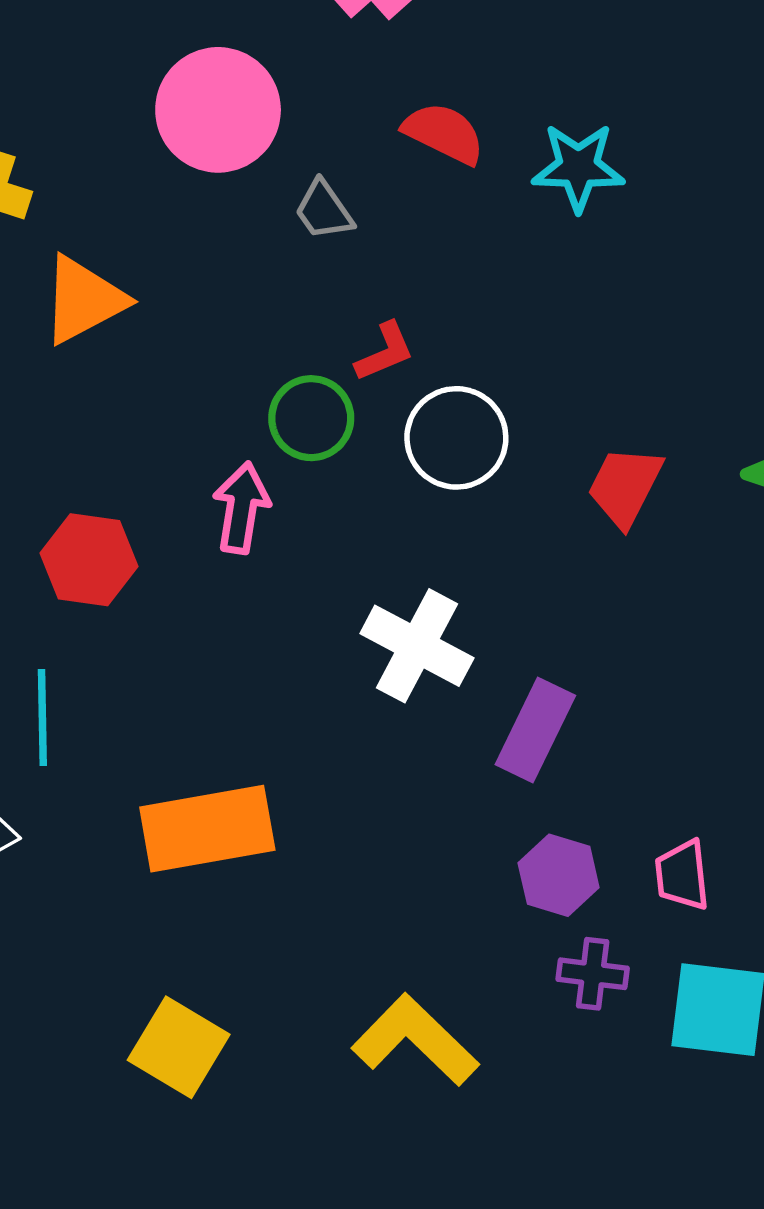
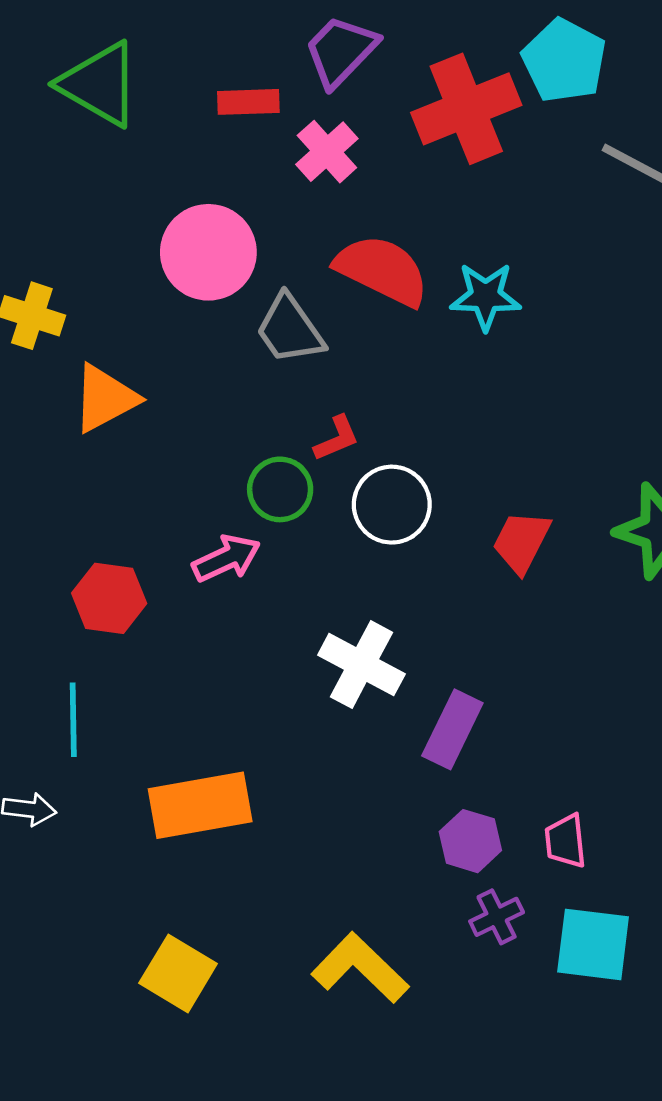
red semicircle: (444, 133) -> (382, 270), size x1.5
gray trapezoid: (324, 210) -> (290, 329), size x1.5
pink arrow: (241, 508) -> (226, 558), turned 56
purple cross: (593, 974) -> (497, 917), turned -33

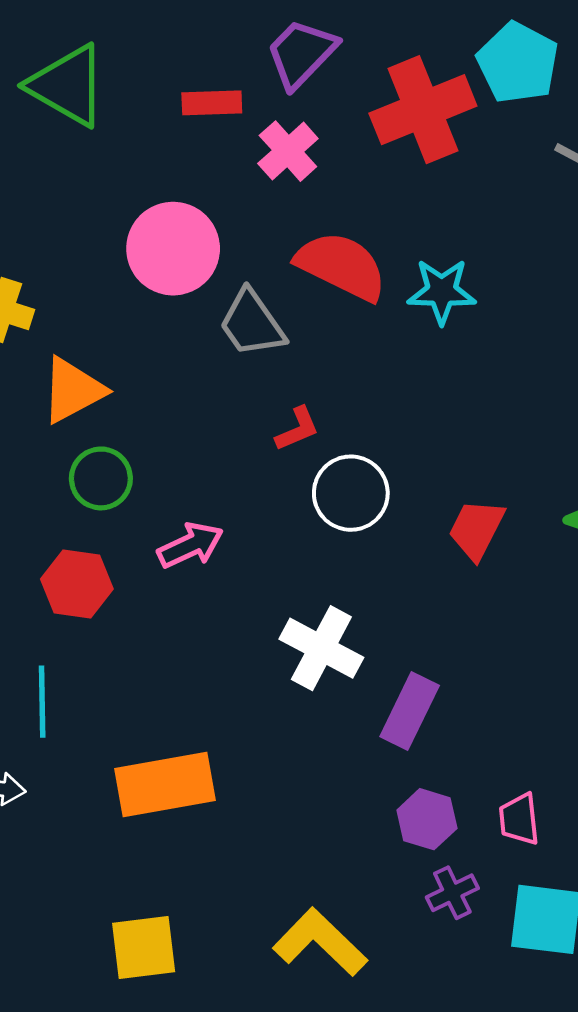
green circle: (280, 489) -> (101, 478), moved
yellow square: (178, 973) -> (144, 948), turned -38

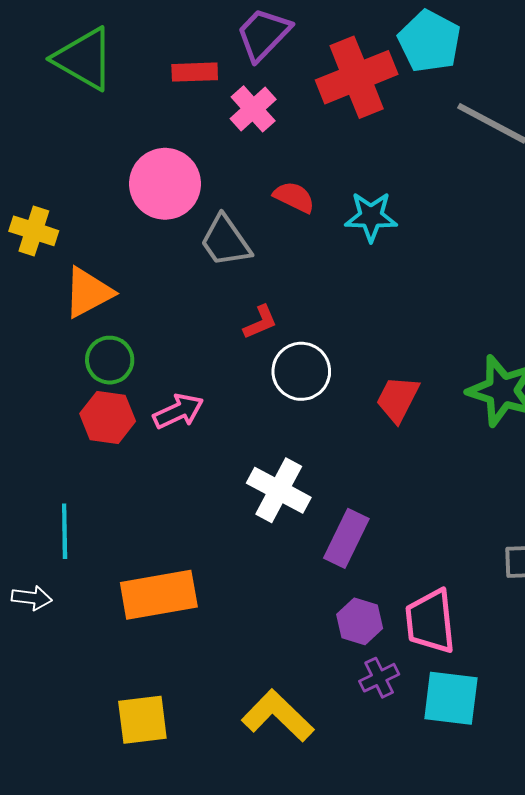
red semicircle: (341, 266) -> (294, 197), size x0.6
red hexagon: (77, 584) -> (108, 417), moved
pink trapezoid: (519, 819) -> (430, 621), size x1.6

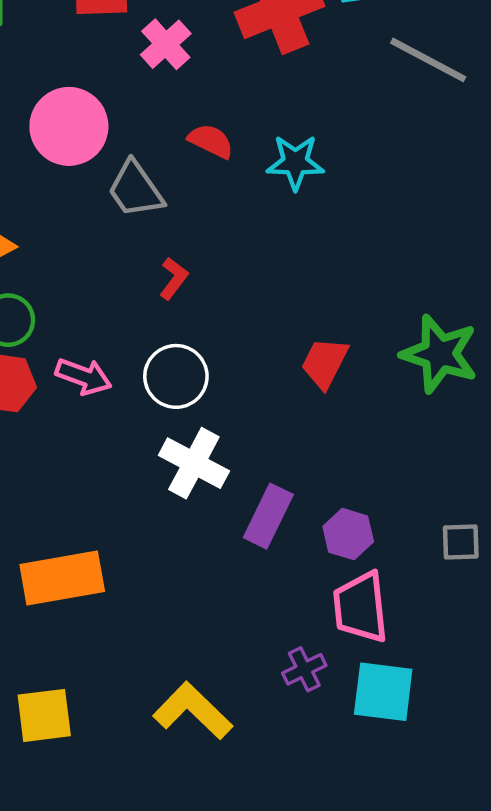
red L-shape: (260, 322) -> (174, 278), turned -30
white circle: (301, 371) -> (176, 376), moved
pink arrow: (178, 411) -> (84, 376), turned 45
purple hexagon: (360, 621) -> (348, 534), moved

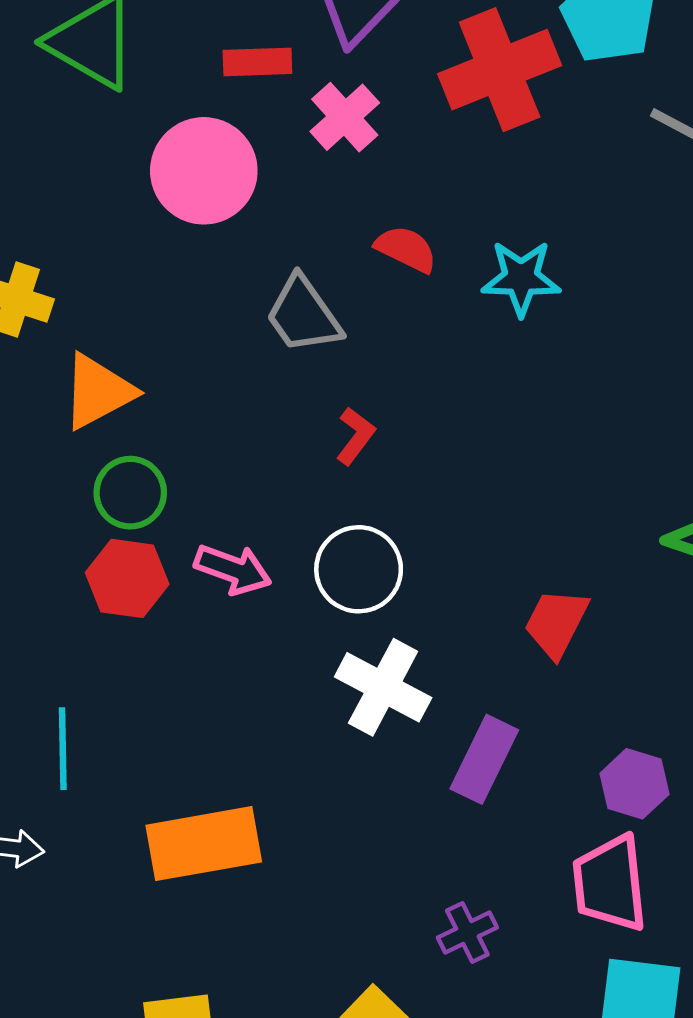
pink circle: (69, 126) -> (204, 171), moved
red trapezoid: (325, 363) -> (556, 623), moved
purple hexagon: (348, 534) -> (634, 784), moved
purple cross: (304, 669) -> (467, 932), moved

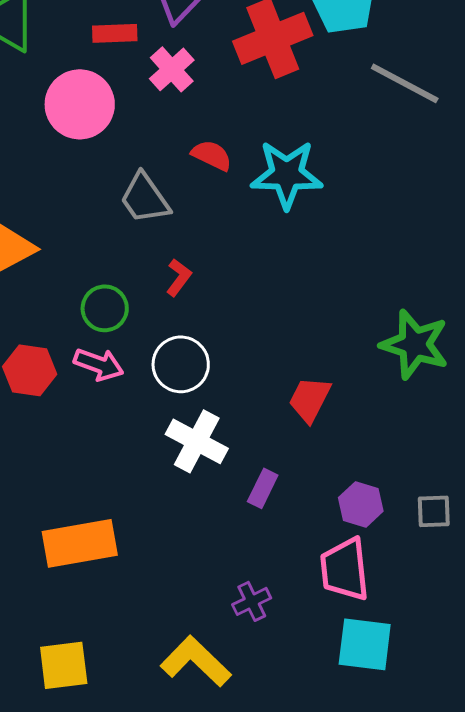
cyan star: (521, 278) -> (287, 174), size x1.4
green circle: (130, 493) -> (105, 308), moved
purple rectangle: (484, 759) -> (263, 488), size x0.7

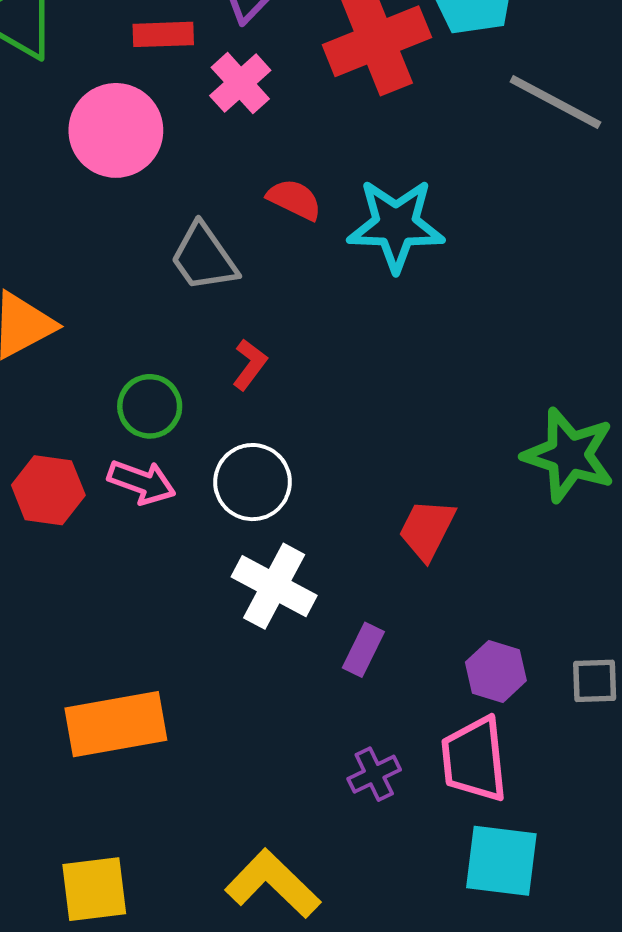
purple cross: (252, 601) -> (374, 774), moved

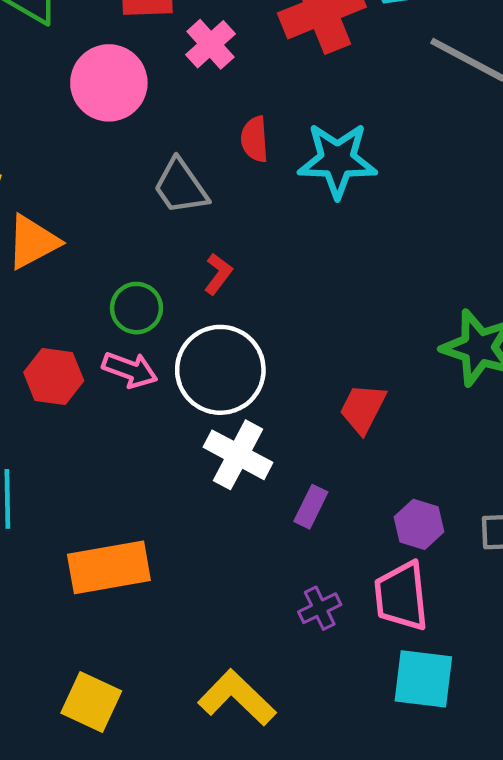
red semicircle: (294, 199) -> (255, 139), turned -120
white circle: (252, 482) -> (220, 370), size x1.4
yellow square: (94, 889) -> (91, 702), turned 32

